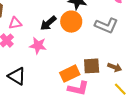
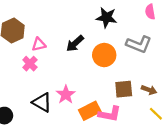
orange circle: (71, 22) -> (104, 55), moved
pink star: (38, 46) -> (66, 95), moved, turned 30
orange rectangle: (70, 74) -> (90, 111), moved

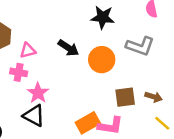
black arrow: (75, 43) -> (68, 48), turned -102
pink cross: (30, 64) -> (19, 72), turned -32
pink star: (66, 95) -> (38, 93), moved

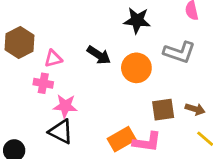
pink star: (38, 93) -> (65, 106), turned -30

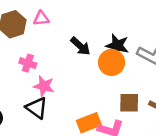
black star: (137, 20) -> (117, 46), moved
pink triangle: (53, 58) -> (41, 18), moved

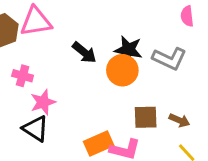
pink triangle: (41, 18) -> (36, 21), size x1.6
pink star: (44, 86) -> (43, 102), turned -30

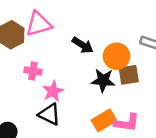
black star: (128, 50) -> (103, 80), moved
brown square: (146, 117) -> (129, 75), moved

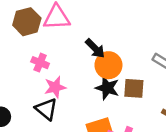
orange circle: (117, 56) -> (108, 65), moved

